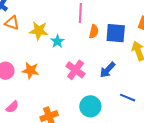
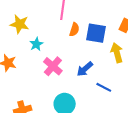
cyan star: (57, 41) -> (36, 44), moved
blue line: (128, 98) -> (104, 87), moved

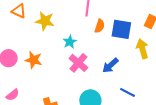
cyan star: (36, 44) -> (70, 42), moved
blue line: (104, 87) -> (128, 92), moved

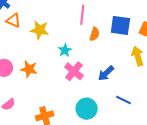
blue square: (121, 29) -> (120, 25), moved

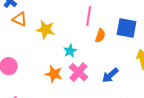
orange star: (29, 69) -> (54, 74), moved

